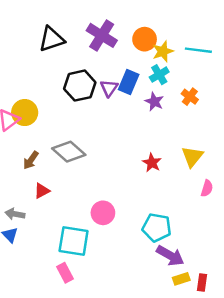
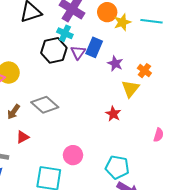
cyan cross: (159, 75) -> (65, 33), moved, turned -35
orange cross: (190, 97) -> (144, 71), moved
yellow triangle: (192, 157) -> (130, 89), moved

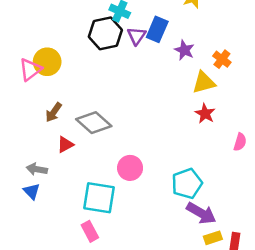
yellow triangle: (130, 89) -> (204, 82), turned 36
gray diamond: (45, 105) -> (94, 123), moved
red star: (113, 114) -> (205, 114), moved
cyan pentagon: (117, 167) -> (187, 183), turned -30

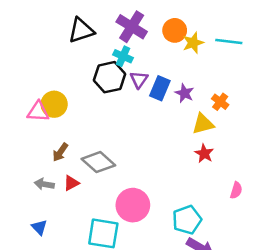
blue rectangle: (157, 29) -> (160, 88), moved
pink triangle: (30, 70) -> (38, 112), turned 40
pink semicircle: (240, 142) -> (236, 190), moved
pink circle: (130, 168) -> (133, 205), size x1.4
gray arrow: (37, 169) -> (44, 184), moved

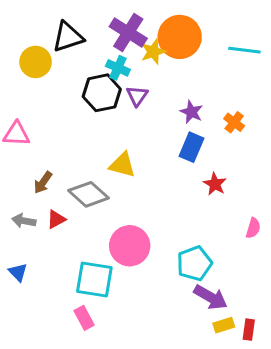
orange circle: (175, 30) -> (180, 37), size x1.5
yellow star: (193, 43) -> (153, 52), moved
blue rectangle: (160, 88) -> (191, 147), moved
yellow circle: (54, 104) -> (36, 62), moved
yellow triangle: (203, 124) -> (122, 165), moved, turned 30

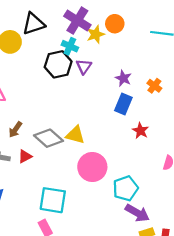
orange circle: (180, 37) -> (115, 24), size x0.6
yellow triangle: (122, 165) -> (75, 135), moved
pink circle: (130, 246) -> (92, 167), moved

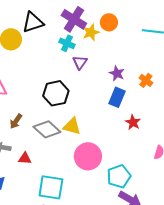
black hexagon: (58, 64) -> (56, 93), moved
red triangle: (25, 156) -> (25, 158), moved, turned 32

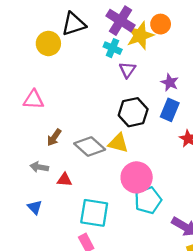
yellow star: (91, 32) -> (140, 35), size x1.4
black hexagon: (56, 93) -> (133, 112), moved
cyan pentagon: (119, 176) -> (148, 200), moved

